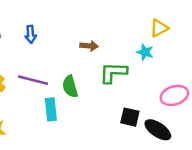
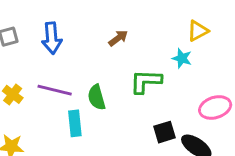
blue arrow: (31, 34) -> (52, 38), size x1.5
brown arrow: (89, 46) -> (118, 38), moved, turned -42
black square: (130, 117) -> (165, 132), turned -30

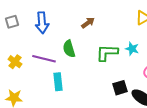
cyan star: (182, 58) -> (132, 49), moved
green semicircle: (97, 97) -> (69, 49), moved

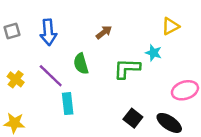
cyan star: (132, 49) -> (153, 53), moved
purple line: (44, 59) -> (51, 76), turned 30
black square: (120, 88) -> (133, 118), moved, turned -35

